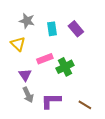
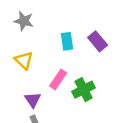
gray star: (27, 21) -> (24, 21), moved
pink rectangle: (45, 59) -> (58, 79), turned -35

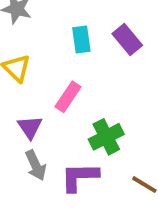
green cross: (84, 90) -> (106, 137), moved

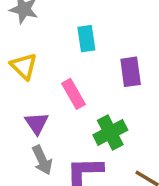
purple rectangle: (127, 39) -> (131, 72), moved, turned 32
pink rectangle: (68, 97) -> (73, 94), turned -64

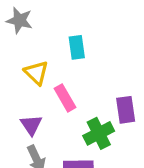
yellow triangle: (24, 66) -> (36, 73), moved
purple rectangle: (131, 72) -> (126, 110), moved

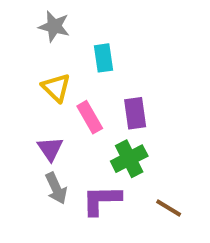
gray star: (19, 20) -> (54, 26), moved
purple rectangle: (126, 110) -> (135, 113), moved

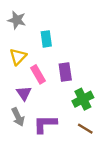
yellow triangle: (56, 88) -> (18, 57), turned 30
purple triangle: (50, 149) -> (24, 93), moved
green cross: (129, 159) -> (83, 99), moved

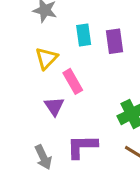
purple rectangle: (65, 72) -> (115, 41), moved
gray arrow: (18, 117) -> (43, 157), moved

